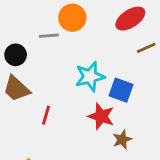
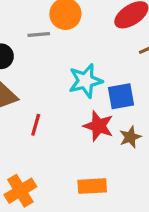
blue square: (121, 90) -> (121, 96), turned -30
brown star: (122, 139) -> (130, 137), moved

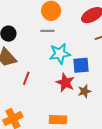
gray line: (39, 34) -> (47, 31), moved

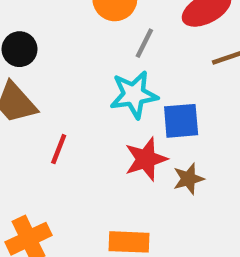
gray line: (47, 31) -> (144, 43), moved, turned -64
red star: (65, 83) -> (146, 159), turned 30

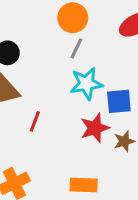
gray line: (144, 43) -> (76, 48), moved

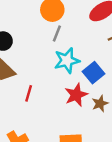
blue square: (119, 101) -> (93, 73), turned -30

